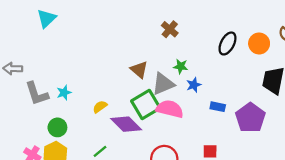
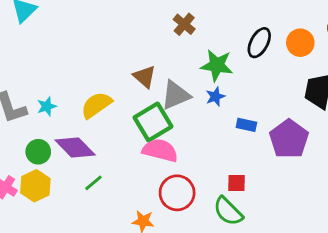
green star: (181, 66) -> (217, 65), moved, size x1.6
yellow semicircle: (100, 107) -> (96, 105), moved, size x1.6
pink semicircle: (170, 109) -> (160, 150), moved
purple diamond: (126, 124) -> (75, 147), moved

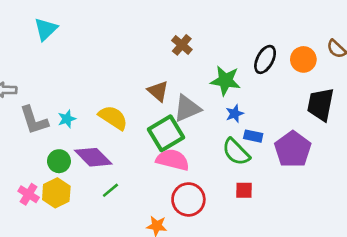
brown cross: (184, 24) -> (182, 45), moved
blue star: (215, 96) -> (235, 114), moved
yellow semicircle: (96, 105) -> (113, 118), turned 68
green semicircle: (228, 211) -> (236, 152), moved

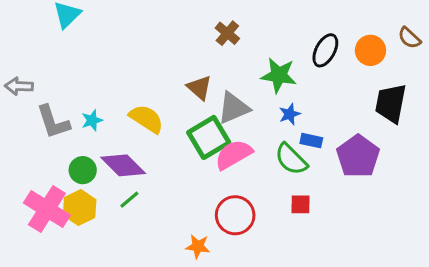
pink semicircle: (173, 160) -> (234, 155), moved, turned -44
green line: (110, 190) -> (129, 200), moved
pink cross: (29, 194) -> (47, 209), size x1.8

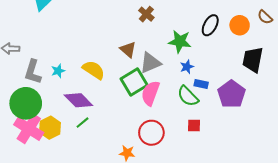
gray L-shape: (53, 122) -> (33, 72), turned 35
pink semicircle: (234, 155) -> (150, 93), turned -40
green circle: (83, 170) -> (26, 103), moved, size x1.8

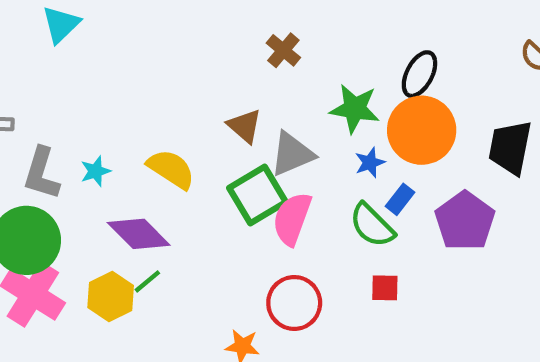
orange circle: (240, 25) -> (422, 130), moved, size x1.6
blue rectangle: (201, 84) -> (400, 199), turned -64
yellow hexagon: (50, 128) -> (111, 297), moved

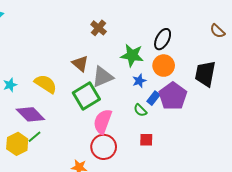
orange circle: (422, 130) -> (164, 66), size x0.7
pink semicircle: (292, 219) -> (103, 121), moved
purple pentagon: (465, 221) -> (173, 96), moved
green semicircle: (372, 225) -> (140, 110), size x0.6

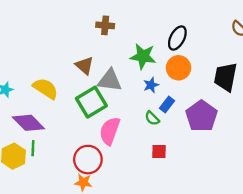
brown cross: (99, 28) -> (105, 25), turned -35
gray triangle: (103, 77) -> (110, 80), turned 30
purple pentagon: (173, 96) -> (201, 116), moved
green line: (34, 137) -> (33, 148), turned -48
red circle: (104, 147) -> (88, 160), moved

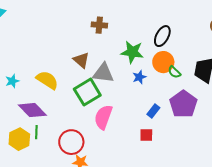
blue rectangle: (167, 104) -> (153, 111), moved
green semicircle: (152, 118) -> (174, 72), moved
red circle: (88, 160) -> (71, 142), moved

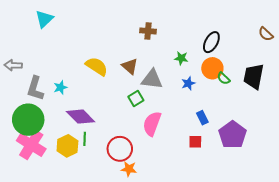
green star: (132, 52) -> (181, 58), size x0.6
yellow semicircle: (47, 80) -> (97, 66), moved
green square: (87, 92) -> (136, 98), size x0.6
purple pentagon: (183, 104) -> (233, 135), moved
blue rectangle: (153, 111) -> (202, 118), turned -64

